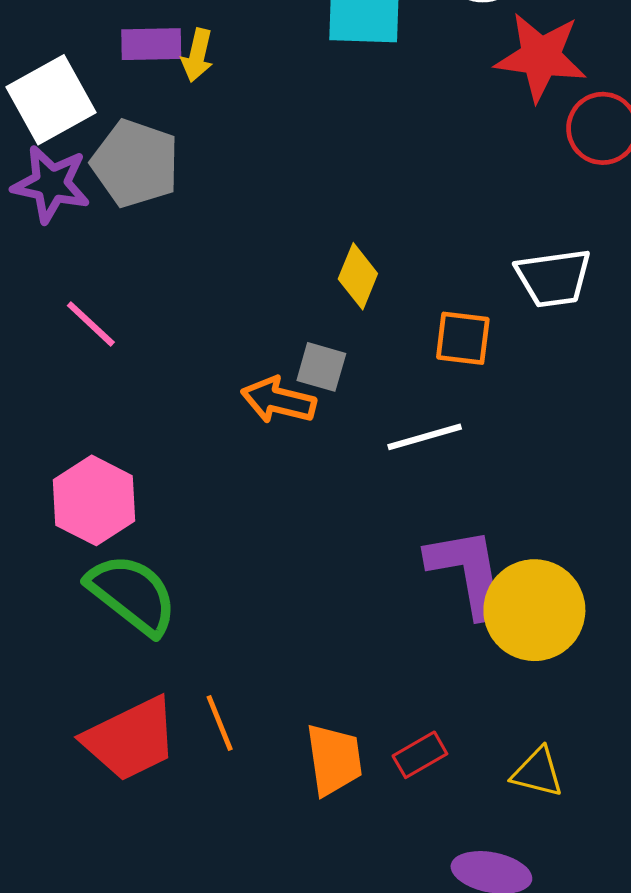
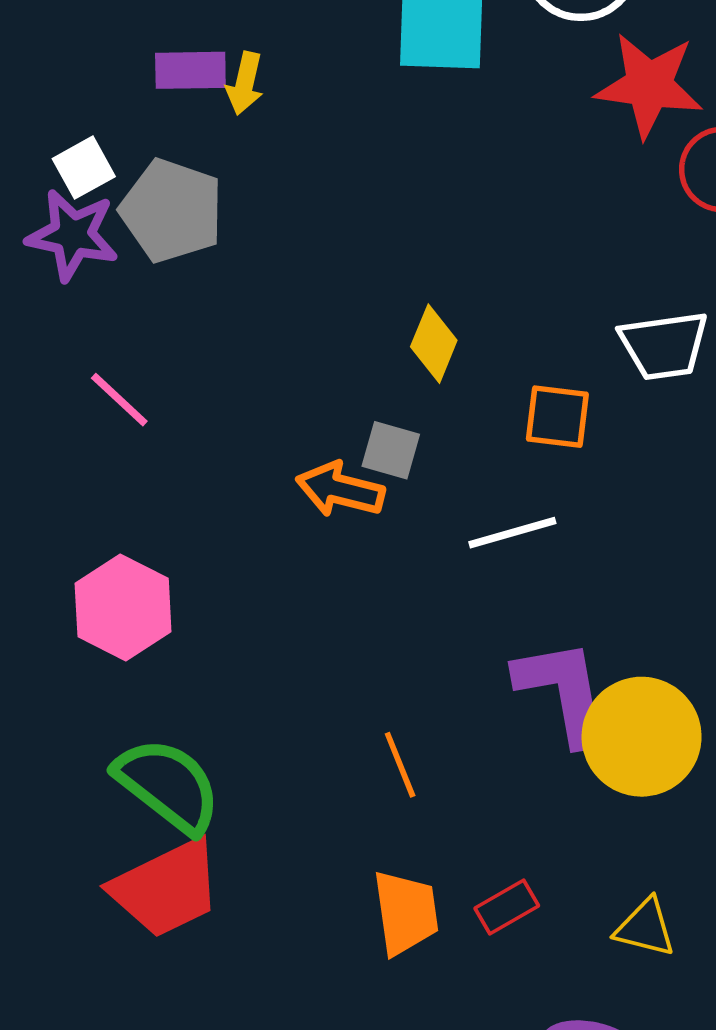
white square: (51, 100) -> (84, 168), moved, size x0.6
green semicircle: (132, 594) -> (168, 785), moved
orange line: (220, 723) -> (400, 765), moved

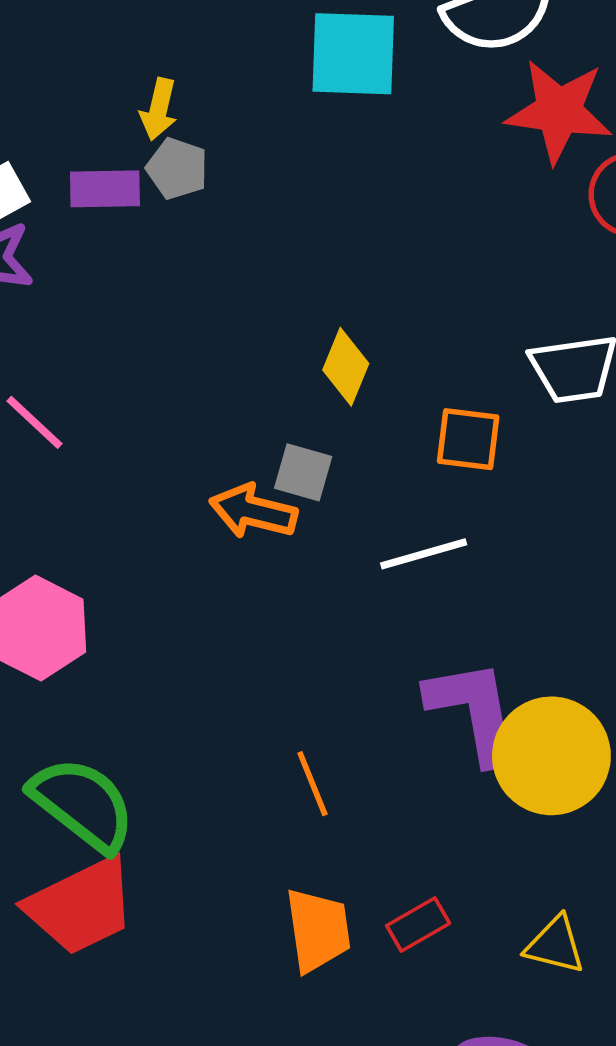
purple rectangle: (190, 70) -> (105, 189), moved
gray pentagon: (172, 211) -> (177, 169), moved, size x0.6

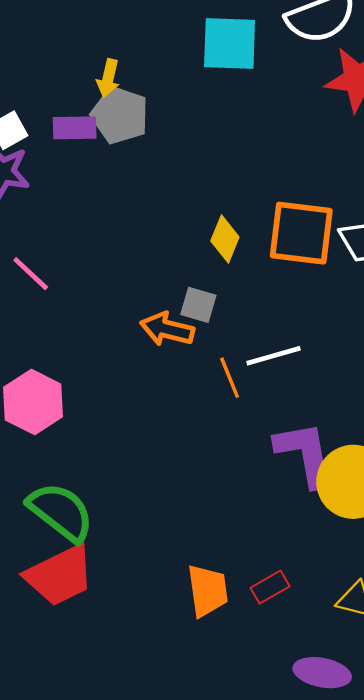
gray pentagon: (177, 169) -> (120, 115), size x1.5
orange square: (468, 439) -> (301, 233), moved, size x1.6
orange line: (312, 784) -> (230, 378), moved

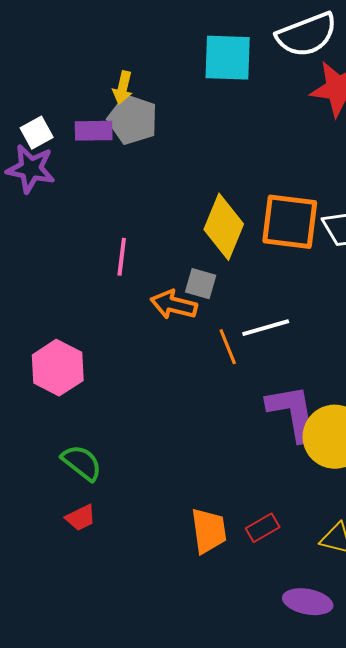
yellow diamond: (225, 239) -> (224, 227), size x1.6
pink line: (31, 274) -> (122, 257), moved, turned 54
green semicircle: (61, 512) -> (82, 463), size x0.7
red trapezoid: (60, 575) -> (81, 518), size x0.5

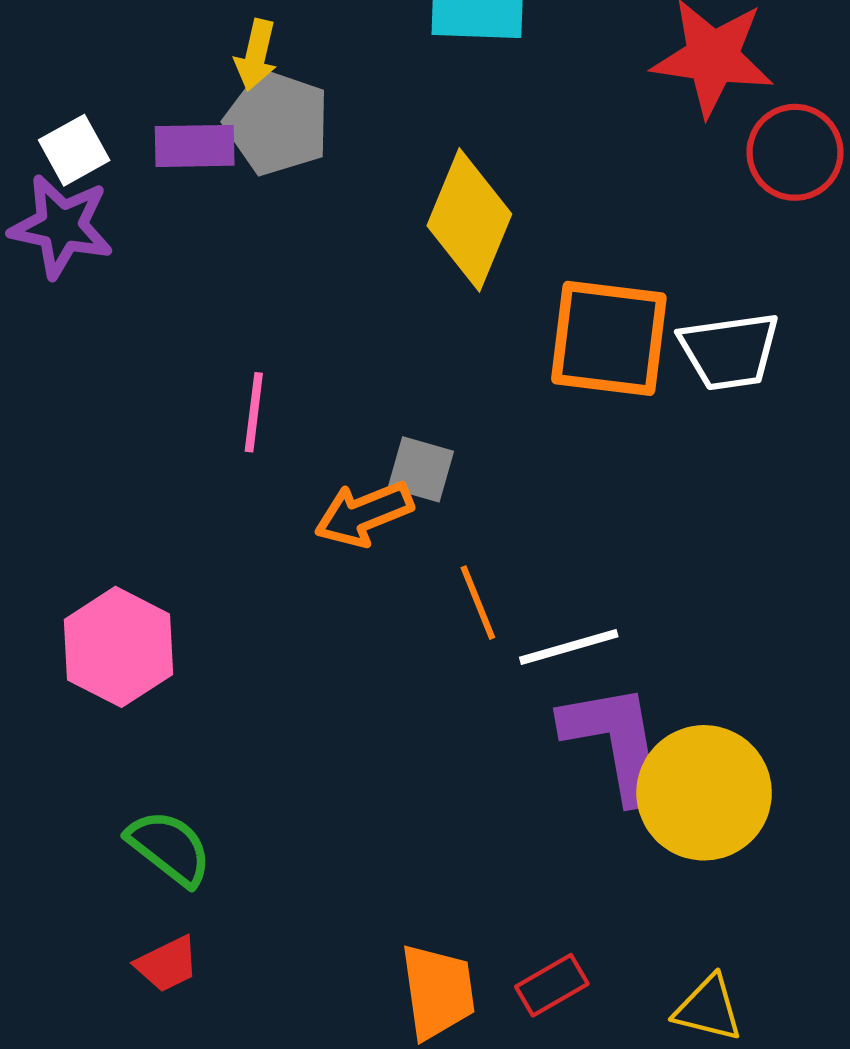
yellow diamond: (224, 227) -> (469, 220), moved
orange arrow: (174, 305) -> (364, 514), turned -36
white line: (266, 328) -> (569, 647), moved

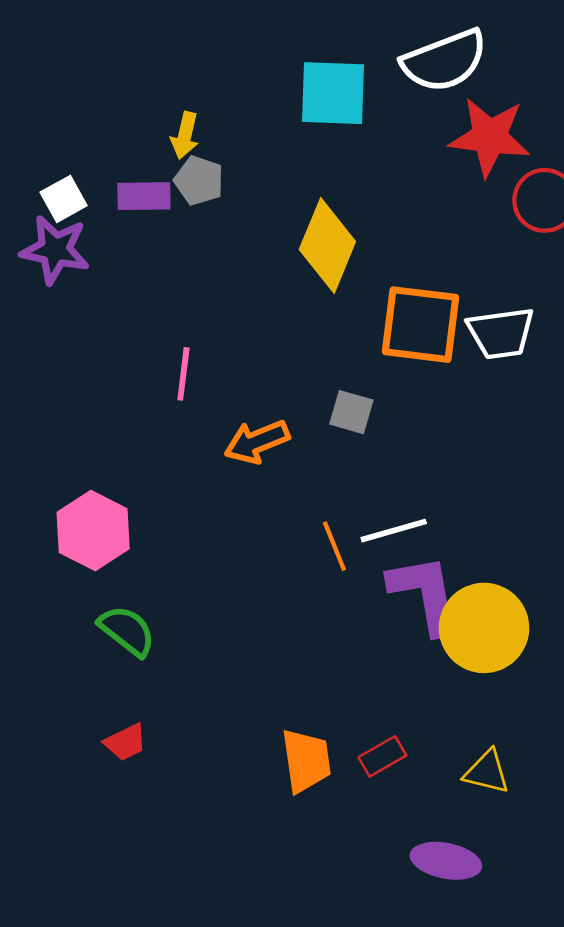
gray pentagon: (277, 123) -> (199, 181), size x0.7
gray square: (421, 469) -> (351, 412), moved
orange line: (478, 603) -> (334, 546), moved
green semicircle: (169, 848) -> (127, 631), moved

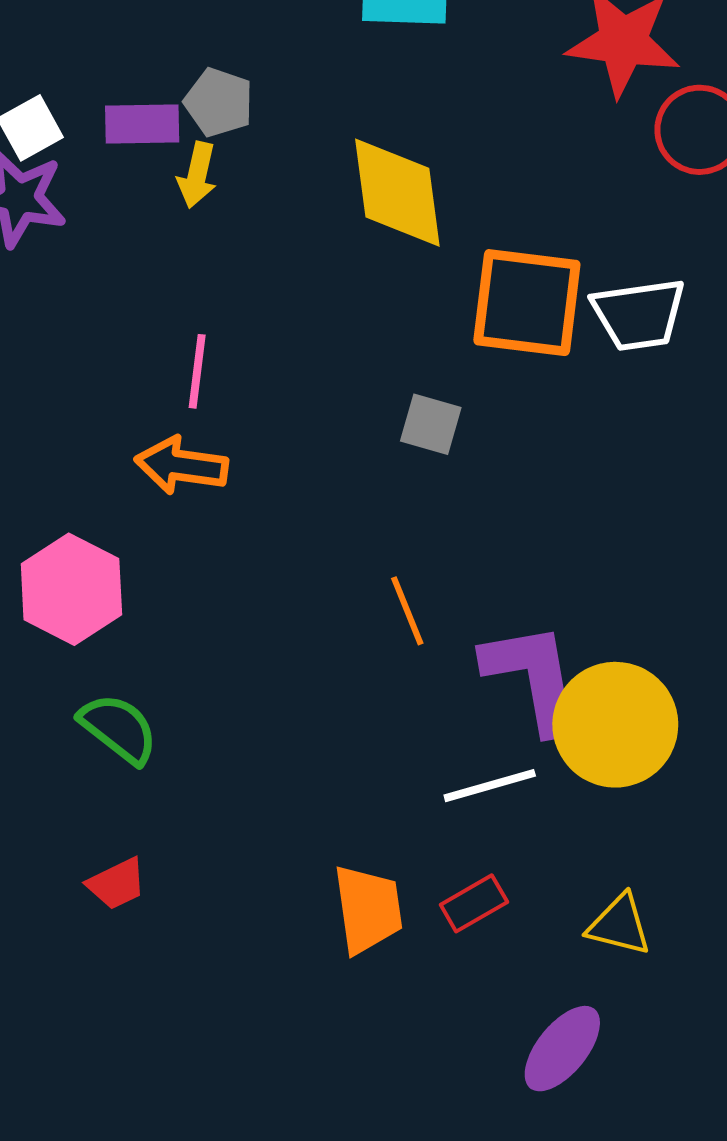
yellow arrow: (185, 135) -> (197, 175), moved
yellow diamond: (327, 246) -> (397, 193), turned -30
orange arrow: (257, 442) -> (181, 466), moved, turned 30
white line: (394, 531) -> (490, 786), moved
purple ellipse: (446, 861) -> (562, 1049), turned -62

